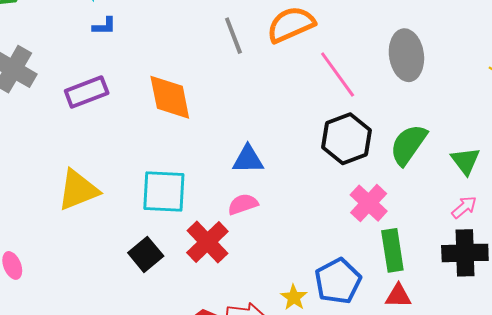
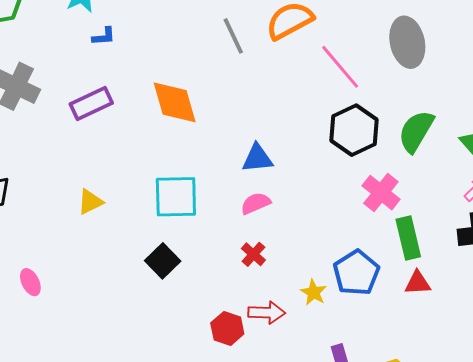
yellow triangle: (78, 190) -> (90, 202), size x0.6
red cross: (207, 242) -> (253, 254), moved, size x0.6

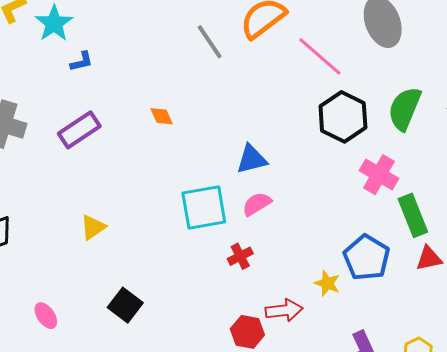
orange diamond: (175, 102) -> (162, 116), size x0.5
cyan square: (176, 197) -> (204, 208), moved
red cross: (253, 254) -> (240, 256), moved, turned 30
black square: (163, 261) -> (125, 305), moved

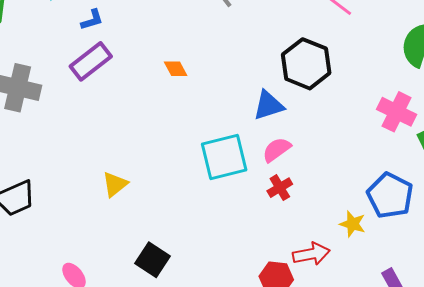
black hexagon: (343, 117) -> (306, 64), moved
purple rectangle: (79, 130) -> (91, 61), moved
red cross: (240, 256) -> (280, 188), moved

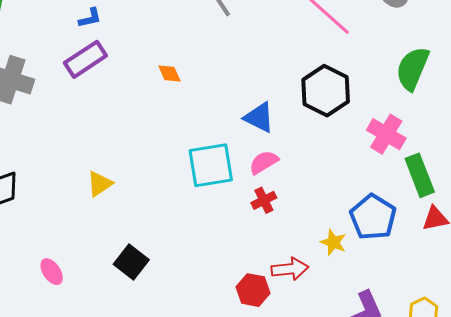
black hexagon: (306, 64) -> (326, 91), moved
blue triangle: (268, 105) -> (259, 117), turned 40

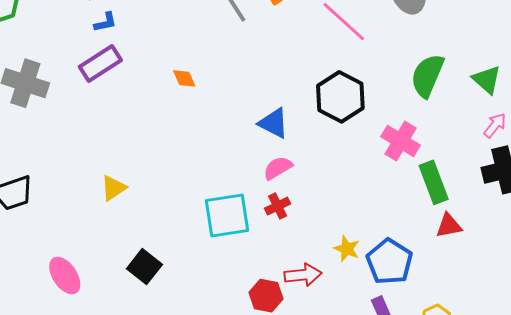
cyan square: (211, 165) -> (227, 216), moved
blue pentagon: (373, 217) -> (389, 262), moved
pink ellipse: (52, 272) -> (65, 276), size x1.4

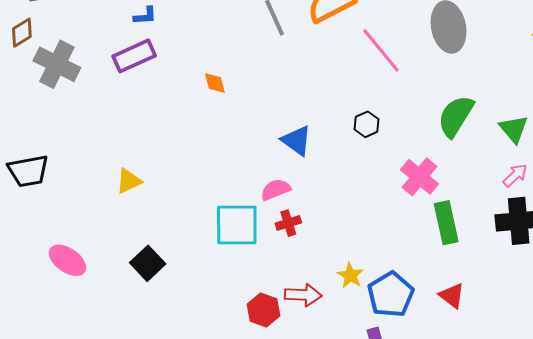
black hexagon: (340, 97) -> (366, 124), size x0.5
pink semicircle: (278, 168) -> (276, 190), moved
red triangle: (449, 226) -> (452, 296), moved, turned 40
pink ellipse: (65, 276) -> (67, 260), turned -30

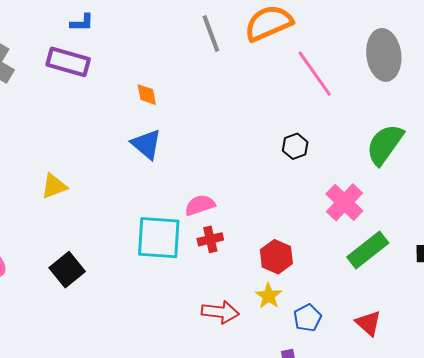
purple rectangle: (134, 56) -> (68, 62), turned 36
blue triangle: (297, 140) -> (146, 144), moved
green rectangle: (446, 223) -> (368, 250), turned 60
blue pentagon: (391, 295) -> (307, 318), size x0.6
red hexagon: (264, 310) -> (276, 257), moved

